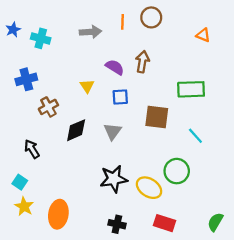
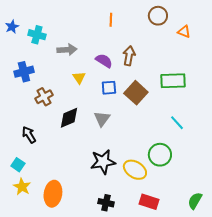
brown circle: (151, 17) -> (158, 16), moved
gray arrow: (90, 32) -> (67, 50), moved
brown square: (157, 117) -> (136, 93), moved, turned 35

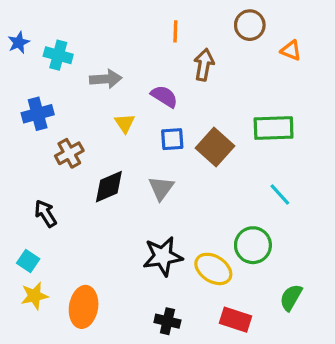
brown arrow: (129, 56) -> (204, 65), moved
yellow star: (22, 187) -> (34, 296), turned 30
green semicircle: (195, 201) -> (291, 297), moved

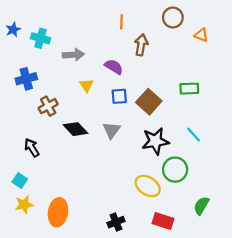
green rectangle: (274, 128) -> (189, 89), size x0.7
black diamond: (109, 187) -> (75, 129), turned 70
black star: (163, 256) -> (155, 141), moved
black cross: (167, 321) -> (116, 222), turned -35

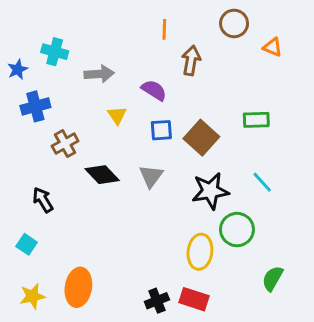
blue star: (13, 30) -> (18, 69), moved
yellow ellipse: (148, 186) -> (200, 252), turned 65
yellow star: (24, 205) -> (32, 296), moved
red rectangle: (163, 221) -> (194, 299), moved

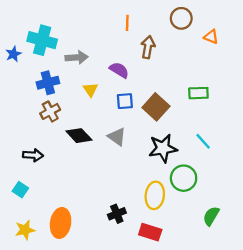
cyan cross: (55, 52) -> (42, 40), size x1.4
blue cross: (35, 106) -> (48, 83), moved
gray triangle: (151, 176) -> (117, 137), turned -30
black arrow: (43, 200) -> (33, 155), turned 126
black cross: (157, 301) -> (117, 214), moved

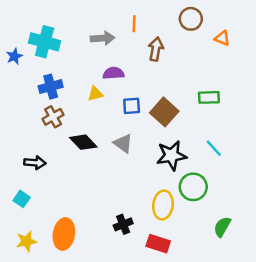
gray arrow: (77, 57) -> (103, 38), moved
purple semicircle: (119, 70) -> (113, 73), moved, turned -36
yellow triangle: (90, 90) -> (95, 94), turned 49

